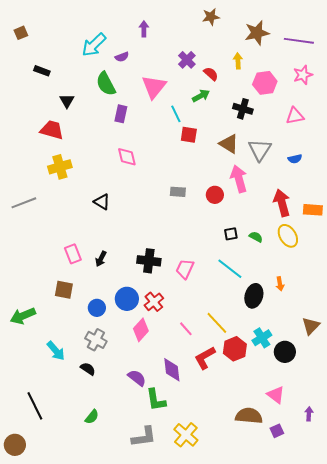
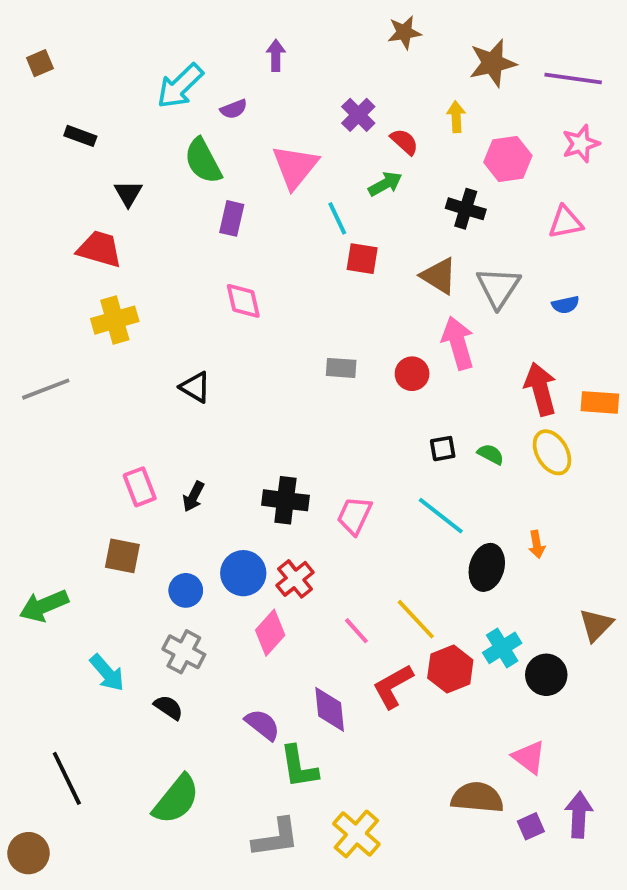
purple arrow: (309, 414) -> (579, 815), moved, size x1.6
green semicircle: (92, 417) -> (176, 799), size x1.8

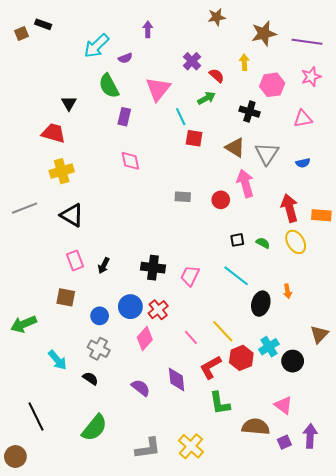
black rectangle: (80, 136) -> (43, 24), moved
black triangle: (195, 387) -> (72, 215), moved, size x1.4
green L-shape: (299, 767) -> (220, 403), moved

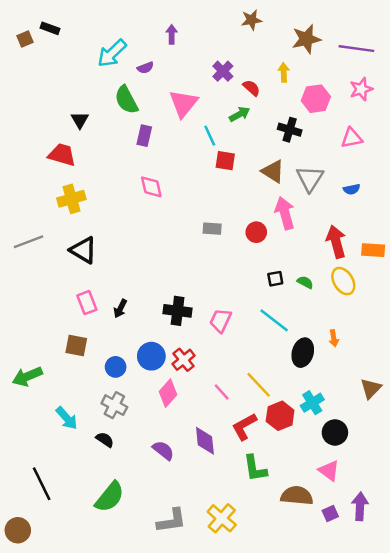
black circle: (293, 361) -> (335, 432), moved

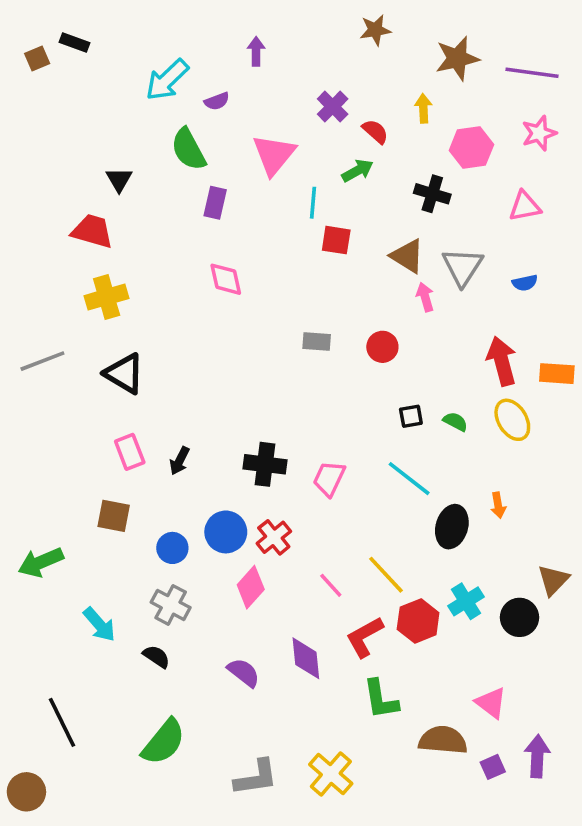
cyan line: (210, 136) -> (313, 203), turned 30
pink arrow: (285, 213) -> (425, 297), moved, size x0.6
black circle: (335, 432) -> (519, 617), moved

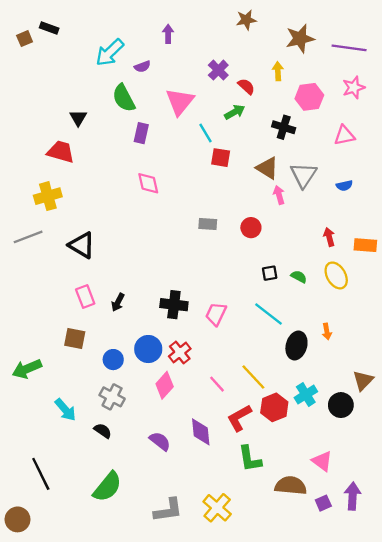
cyan line: (313, 203) -> (205, 133), turned -36
yellow cross: (107, 297) -> (48, 196), moved
red arrow: (502, 361) -> (329, 237), size x0.6

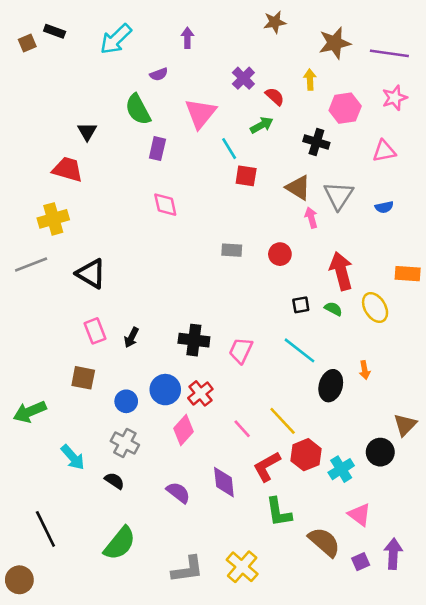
cyan arrow: (110, 53) -> (116, 39), moved
red arrow: (329, 237) -> (341, 271), moved, size x1.8
cyan cross: (306, 395) -> (341, 469), moved
brown semicircle: (291, 486) -> (324, 542), turned 36

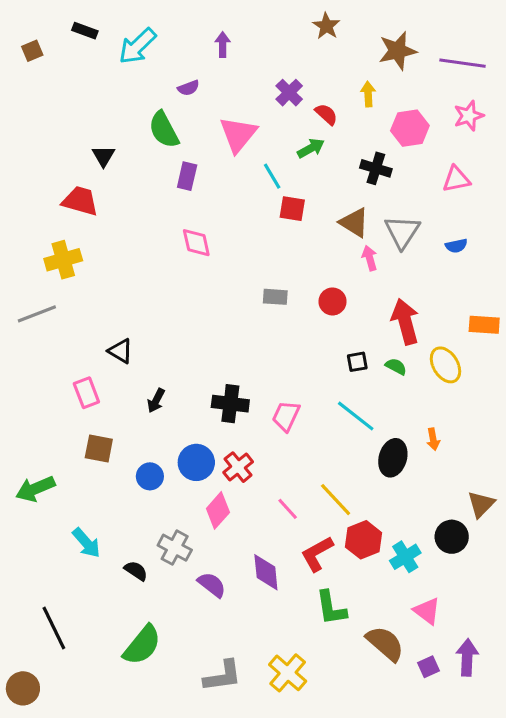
brown star: (275, 22) -> (326, 26), turned -30
black rectangle: (55, 31) -> (85, 31), moved
black triangle: (91, 274) -> (120, 351), moved, size x0.7
pink rectangle: (95, 331) -> (86, 393), moved
gray cross: (125, 443) -> (175, 548), moved

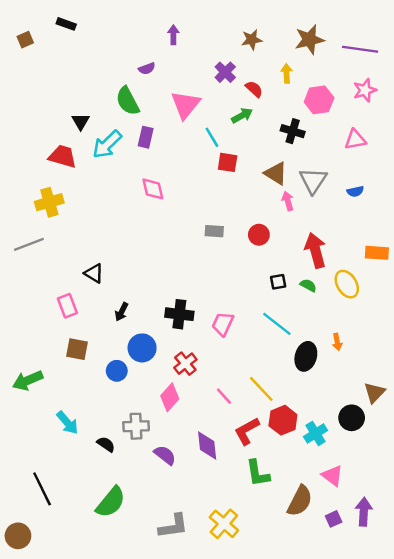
brown star: (326, 26) -> (252, 40), moved, turned 30
cyan arrow: (137, 46) -> (107, 144), moved
blue circle: (196, 462) -> (142, 348), moved
gray cross: (175, 548) -> (136, 426), turned -30
brown semicircle: (385, 644) -> (300, 501), turned 76

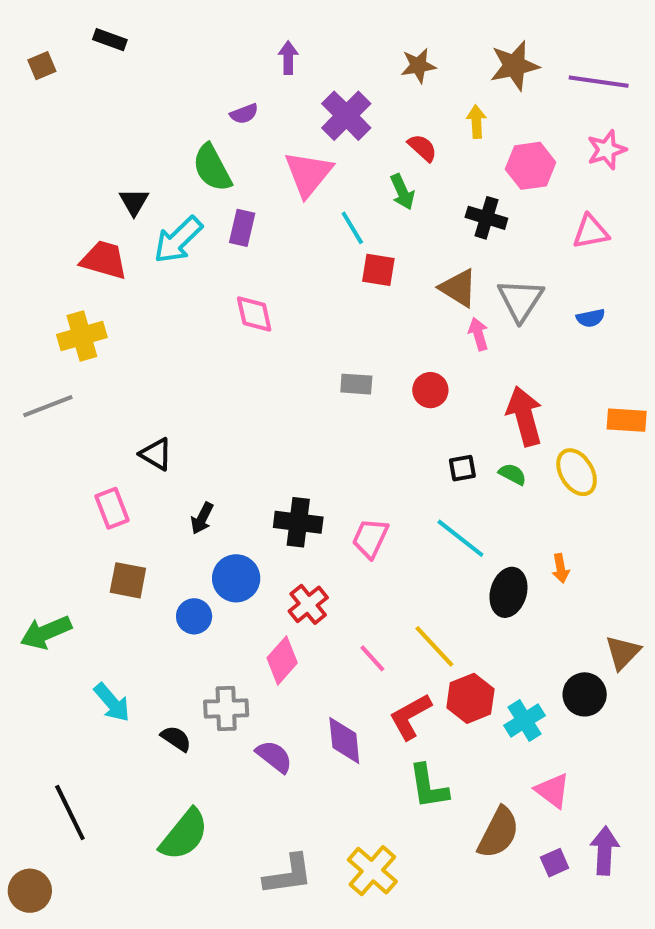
purple cross: (225, 72) -> (346, 116), moved, size x1.4
green arrow: (242, 115) -> (402, 192), turned 95

